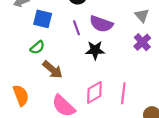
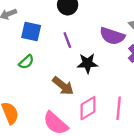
purple semicircle: (101, 24) -> (112, 36), moved
brown arrow: (53, 70) -> (63, 86), moved

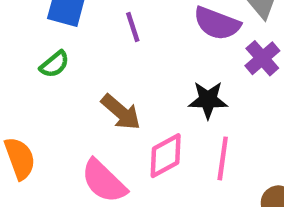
black star: (87, 63) -> (208, 100), moved

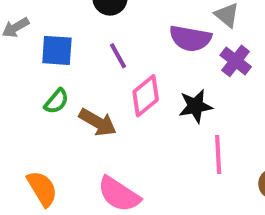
brown arrow: (121, 112) -> (98, 122), moved
pink diamond: (166, 156) -> (146, 96), moved

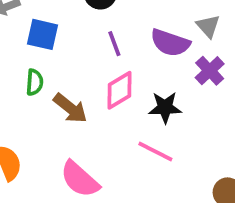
purple line: (118, 56) -> (114, 44), moved
green semicircle: (56, 101) -> (35, 82), turned -45
pink line: (218, 154) -> (155, 152), moved, turned -69

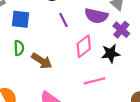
pink diamond: (119, 90) -> (84, 46), moved
black star: (165, 107) -> (111, 53), moved
pink line: (155, 152) -> (95, 81), turned -35

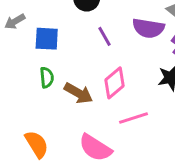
pink diamond: (84, 46) -> (114, 83), moved
pink line: (95, 81) -> (134, 118), moved

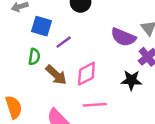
purple line: (105, 36) -> (64, 42), moved, turned 70

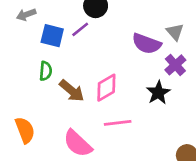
purple line: (64, 42) -> (80, 29), moved
black star: (131, 80) -> (158, 93), turned -30

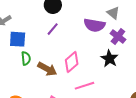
purple line: (80, 29) -> (53, 29), moved
blue square: (52, 36) -> (18, 39), moved

